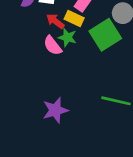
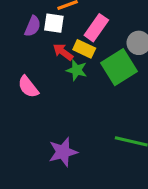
pink semicircle: (53, 46) -> (28, 87), moved

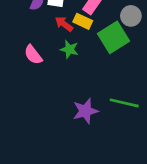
green star: (77, 70) -> (69, 49), moved
purple star: (63, 152) -> (85, 111), moved

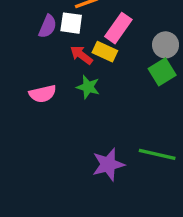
green square: (113, 37) -> (162, 72), moved, size x0.7
pink semicircle: (33, 55) -> (43, 94), turned -65

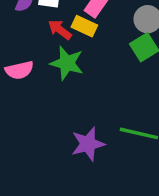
green star: (88, 87) -> (67, 63), size x1.4

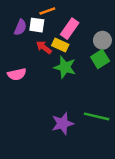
green star: (67, 63) -> (65, 67), moved

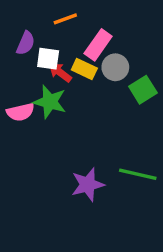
white square: (37, 25) -> (48, 59), moved
gray circle: (102, 40) -> (115, 67), moved
green star: (65, 67) -> (50, 102), moved

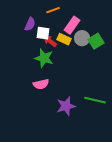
green square: (143, 90) -> (96, 41), moved
pink semicircle: (20, 112) -> (41, 84), moved

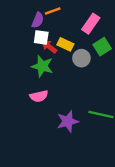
purple semicircle: (30, 24) -> (38, 20), moved
pink rectangle: (72, 25) -> (91, 24), moved
gray circle: (82, 38) -> (81, 58), moved

